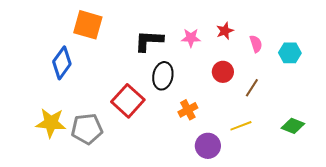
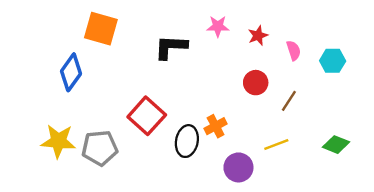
pink star: (191, 38) -> (218, 26), moved
black ellipse: (163, 76) -> (187, 141), moved

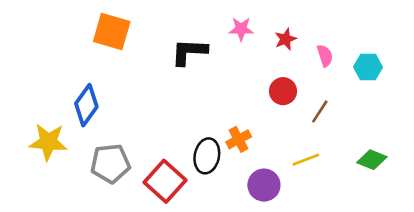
blue diamond: (71, 72) -> (86, 105), moved
red square: (147, 116) -> (165, 181), moved
yellow star: (58, 141) -> (48, 142), moved

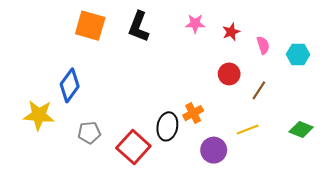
black L-shape: (189, 52) -> (139, 27), moved, turned -72
gray pentagon: (110, 163) -> (89, 133), size x0.7

